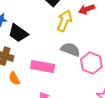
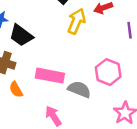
gray semicircle: (70, 49) -> (79, 89), moved

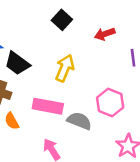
yellow arrow: (76, 21) -> (65, 68), moved

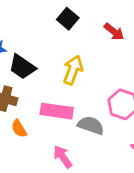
red arrow: (105, 34) -> (114, 32), turned -120

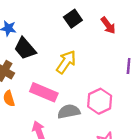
red arrow: (114, 32) -> (108, 25), moved
gray semicircle: (91, 125) -> (69, 111), turned -45

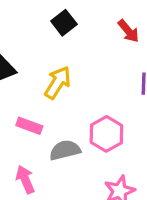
red arrow: (108, 25) -> (128, 31), moved
pink rectangle: (44, 92) -> (29, 126), size x0.7

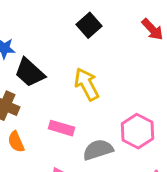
yellow arrow: (58, 83) -> (87, 84), turned -56

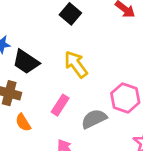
pink rectangle: (62, 128) -> (60, 105), turned -65

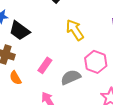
yellow arrow: (76, 64) -> (75, 30), moved

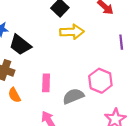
yellow arrow: (75, 30) -> (72, 32), moved, turned 120
pink rectangle: (45, 65) -> (46, 83), turned -35

